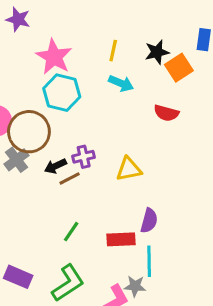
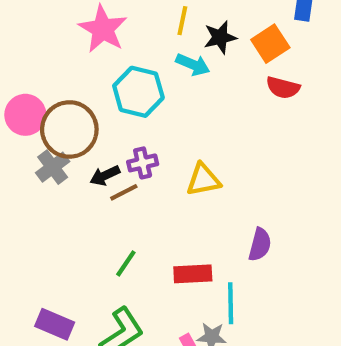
black star: (157, 52) -> (220, 37), moved
cyan hexagon: (62, 93) -> (138, 92), moved
red semicircle: (166, 113) -> (283, 88), moved
purple semicircle: (149, 221) -> (260, 245), moved

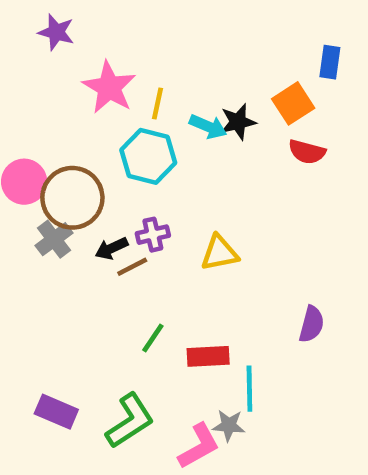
yellow line: (182, 21) -> (157, 103), moved
black star: (220, 37) -> (238, 122), moved
purple semicircle: (260, 245) -> (312, 324), moved
green line: (126, 263) -> (153, 338), moved

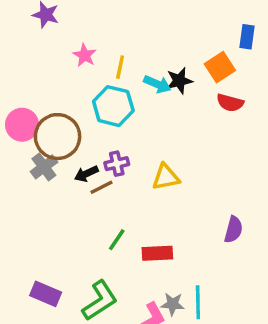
pink star: (109, 87) -> (85, 55), size x0.6
cyan line: (249, 389) -> (198, 302), moved

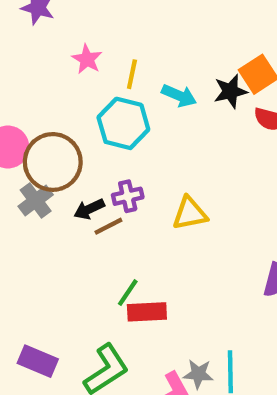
black star: (179, 81) -> (230, 91), moved
red rectangle: (157, 253) -> (147, 312), moved

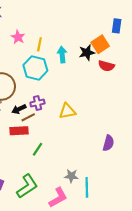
cyan arrow: (179, 96) -> (62, 55), turned -119
red rectangle: (147, 312) -> (19, 131), moved
gray star: (198, 374) -> (71, 176), moved

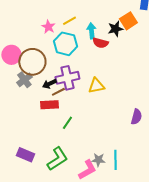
pink star: (18, 37) -> (48, 27), moved
yellow line: (39, 44) -> (69, 21), turned 48
red semicircle: (106, 66) -> (100, 43), moved
purple cross: (37, 103) -> (67, 78), size x1.6
gray star: (71, 176) -> (98, 160), moved

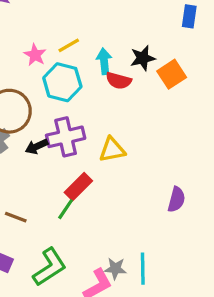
orange square: (128, 21) -> (172, 74), moved
brown line: (58, 92) -> (16, 217), moved, turned 48
red rectangle: (49, 105) -> (78, 187), moved, turned -42

